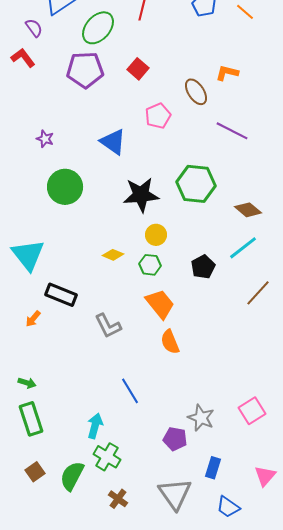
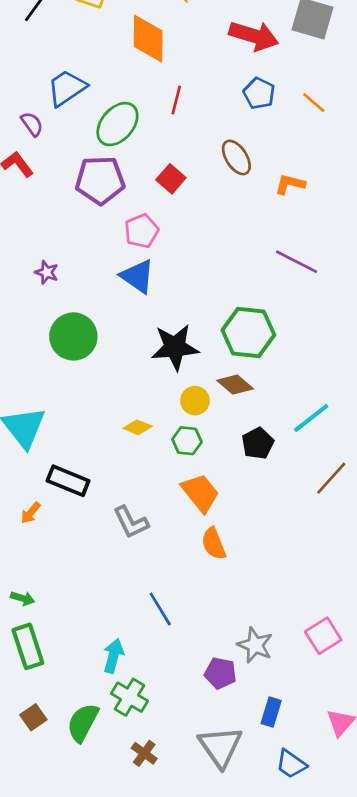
brown ellipse: (196, 92) -> (236, 157), moved
pink pentagon: (158, 116) -> (142, 231), moved
brown diamond: (248, 210) -> (235, 385), moved

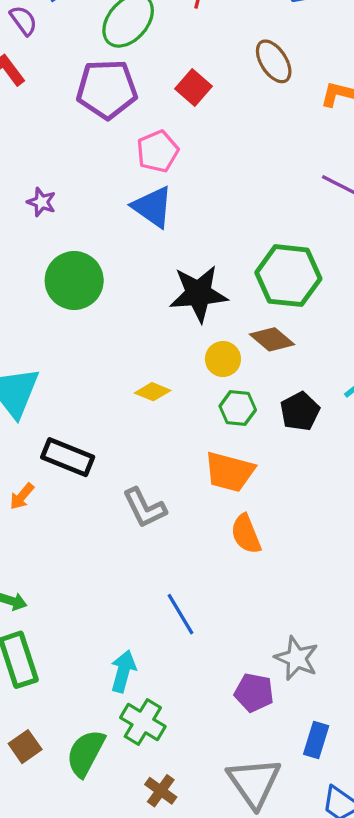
green hexagon: (187, 441) -> (238, 408), moved
orange trapezoid: (200, 493) -> (230, 472), turned 144

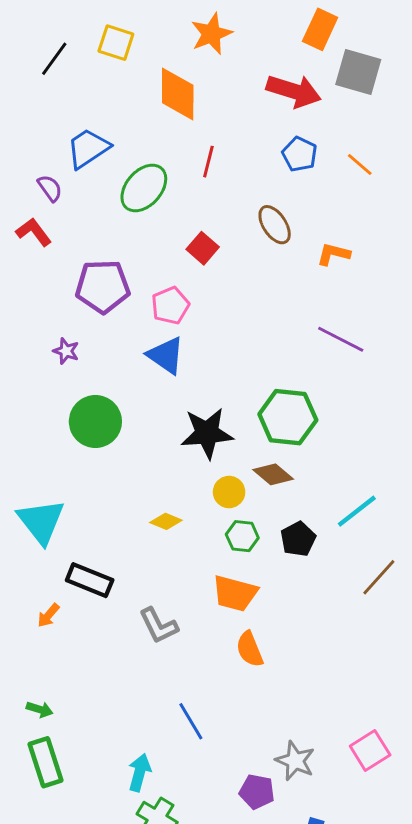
purple pentagon: (107, 89) -> (103, 286), moved

